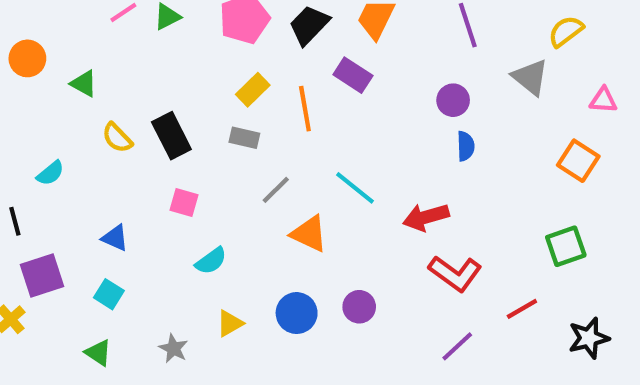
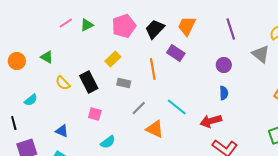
orange circle: (27, 58) -> (17, 61), moved
yellow rectangle: (253, 90) -> (113, 59), moved
blue semicircle: (466, 146) -> (224, 93), moved

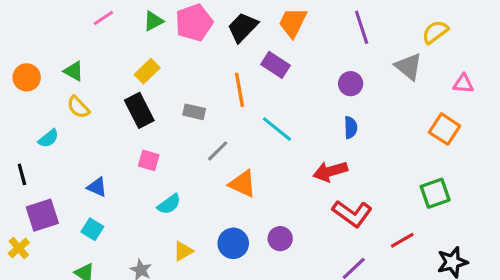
green triangle: (87, 25) -> (153, 21), moved
yellow rectangle: (113, 59) -> (147, 71), moved
yellow semicircle: (63, 83) -> (78, 107), moved
cyan line: (177, 107) -> (277, 129), moved

